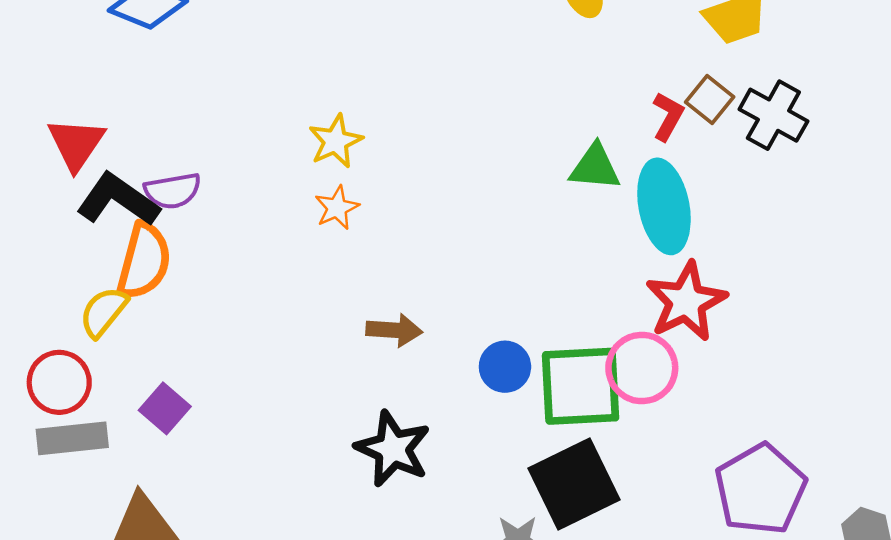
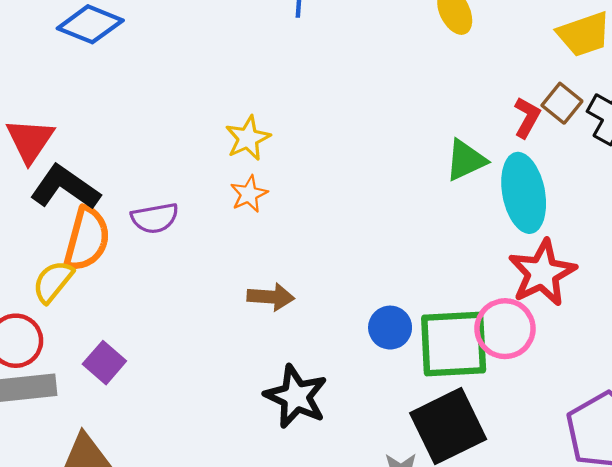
green triangle: (595, 167) -> (466, 160), turned -30
purple semicircle: (173, 191) -> (155, 218), moved
brown arrow: (394, 330) -> (271, 297), moved

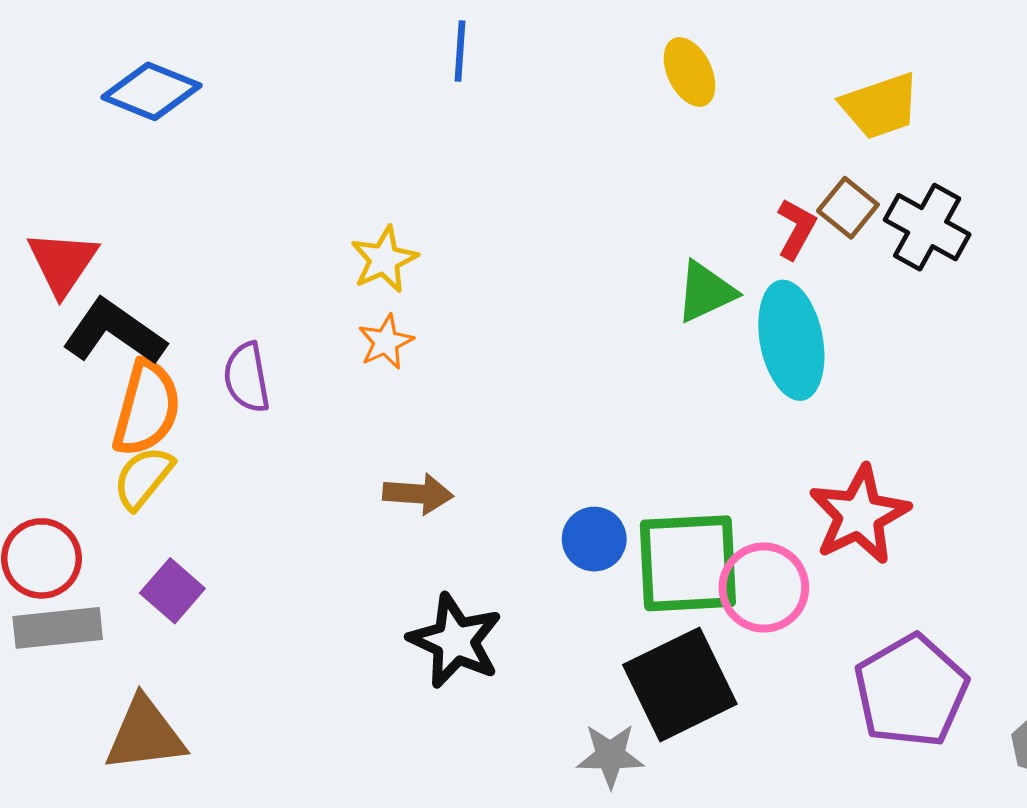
purple semicircle: (155, 218) -> (247, 377), turned 90
red star: (542, 273) -> (859, 515), moved
yellow semicircle: (53, 282) -> (143, 478), moved
pink circle: (505, 329) -> (764, 588), moved

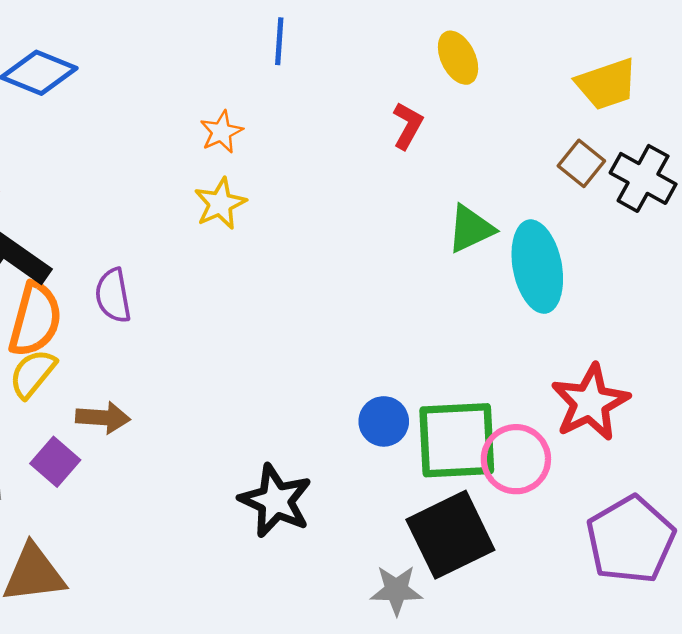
red L-shape: (796, 229) -> (408, 126), moved
orange star: (386, 342) -> (221, 132), moved
brown arrow: (418, 494) -> (103, 418), moved

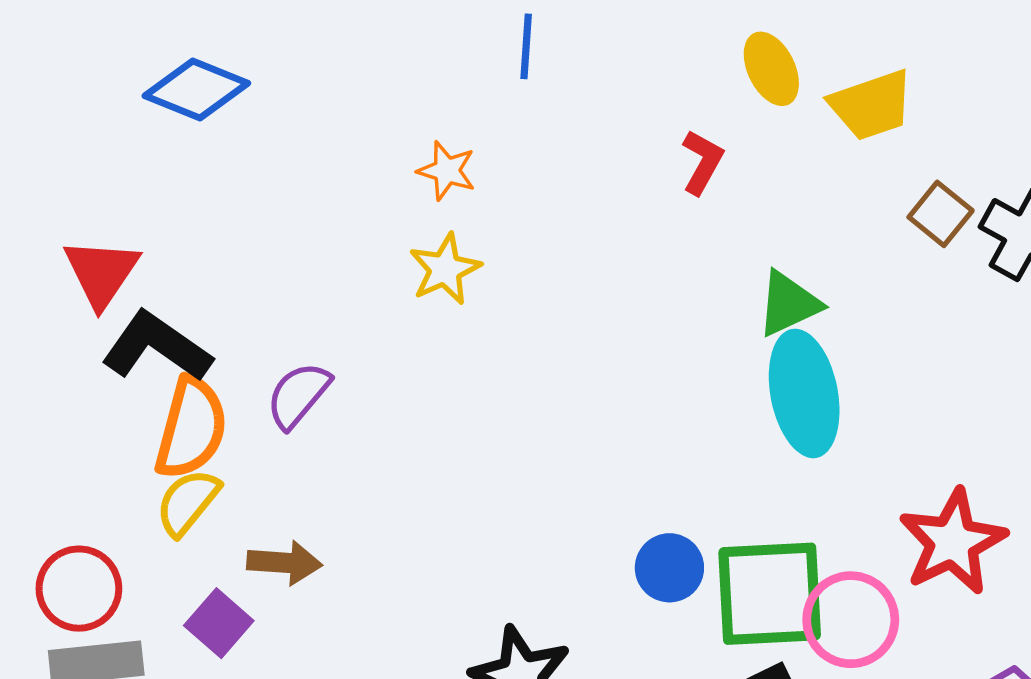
yellow trapezoid: (607, 84) -> (871, 105), moved
orange star: (221, 132) -> (447, 171), turned -30
cyan ellipse: (537, 267) -> (804, 393), moved
purple semicircle: (113, 296) -> (298, 395), turned 50

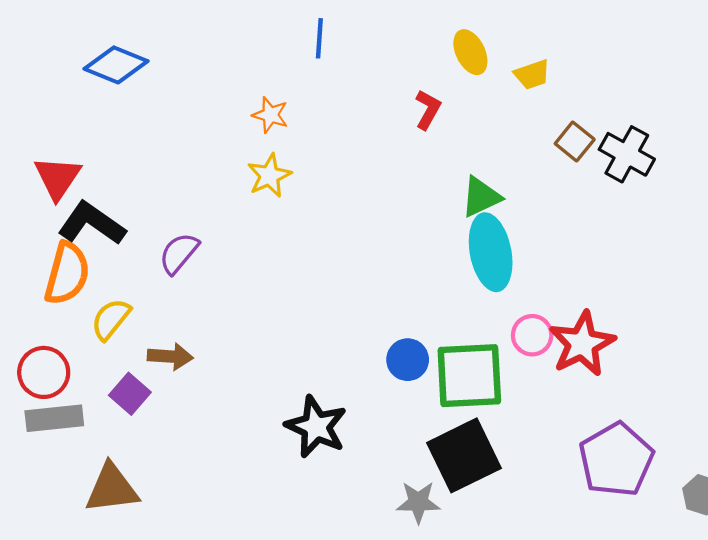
yellow trapezoid: (871, 105) -> (532, 74), size x0.7
orange semicircle: (191, 428) -> (67, 273), moved
pink circle: (851, 620) -> (532, 335), moved, size x0.7

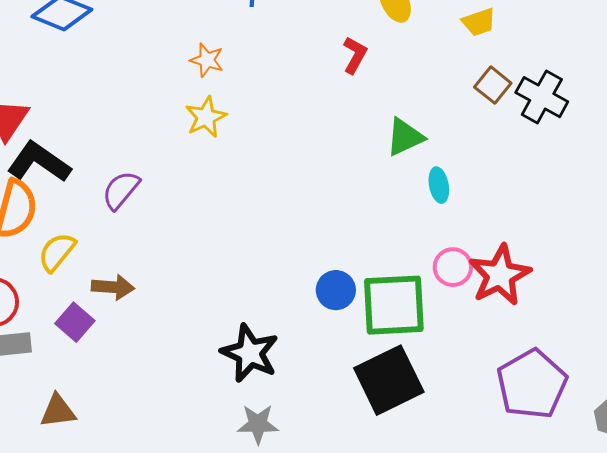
yellow trapezoid: (532, 74) -> (479, 22), moved
cyan ellipse: (491, 252) -> (439, 185), moved, size x0.5
brown triangle: (112, 488) -> (58, 411), size x0.7
gray star: (418, 502) -> (258, 424), moved

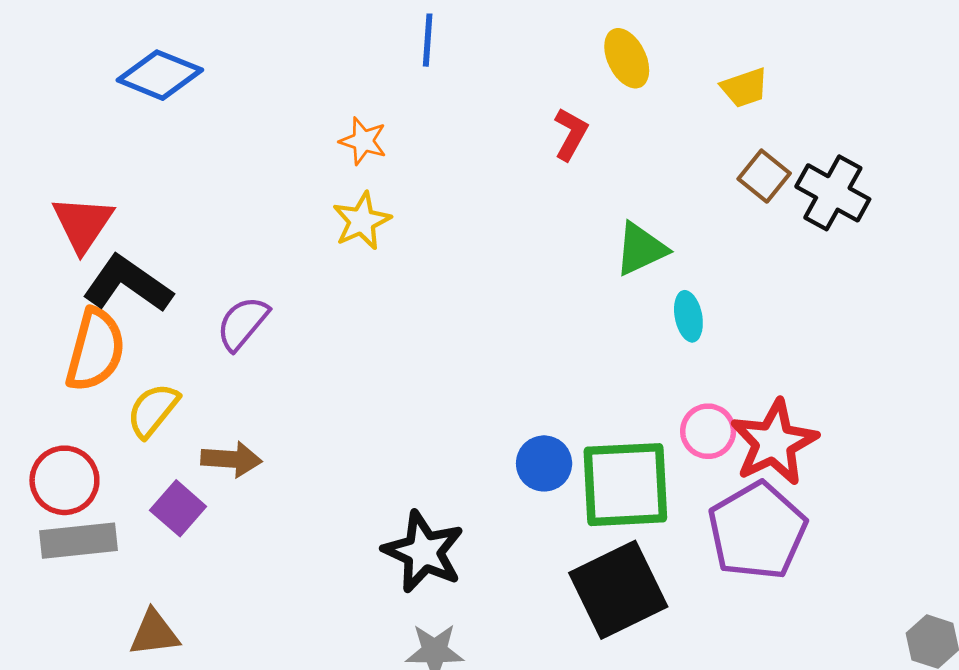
purple pentagon: (532, 384) -> (757, 531), moved

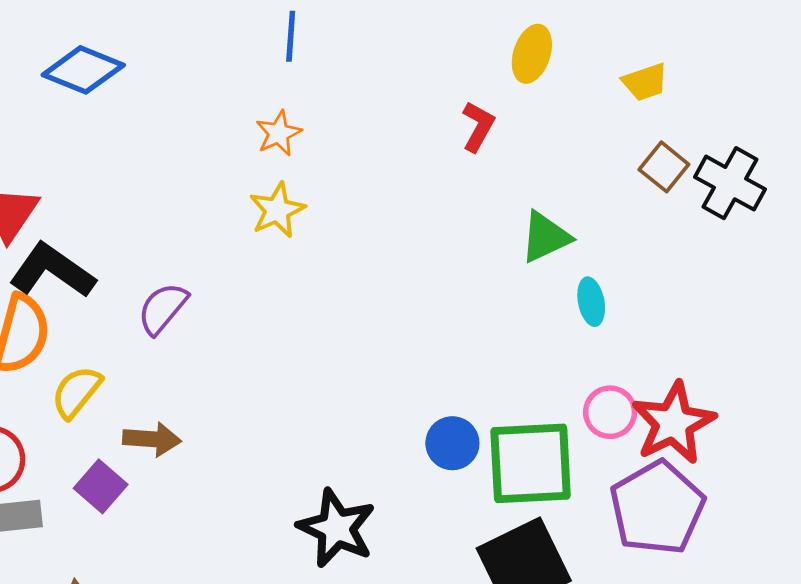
blue line: (428, 40) -> (291, 36), moved
yellow ellipse: (627, 58) -> (532, 54), turned 44
orange star: (363, 141) -> (279, 133), turned 30

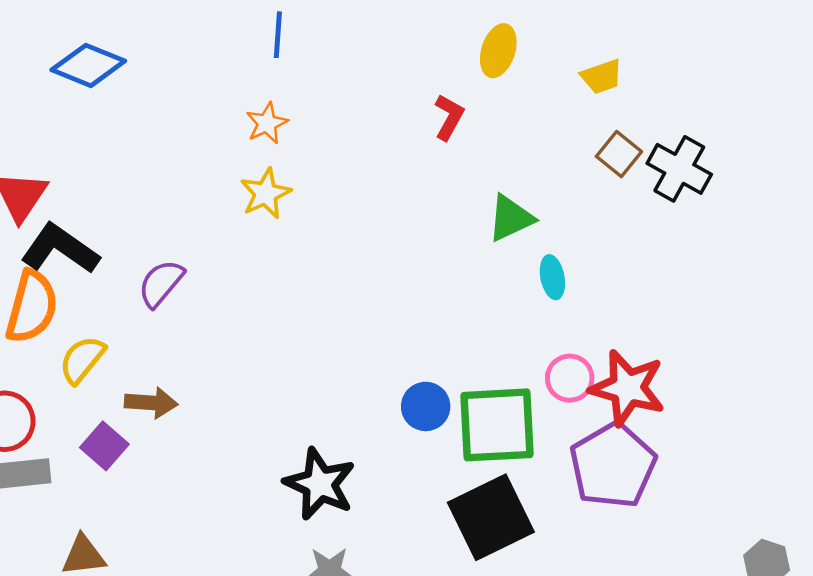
red star: (673, 423) -> (628, 388), turned -30

